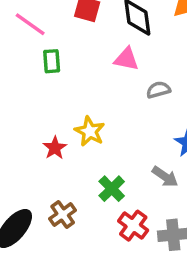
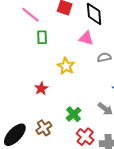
yellow star: (90, 131) -> (66, 66), moved

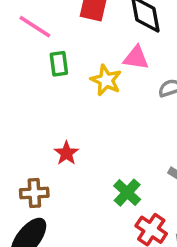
yellow star: (66, 66) -> (106, 80), moved
brown cross: (44, 128) -> (34, 193), moved, turned 35

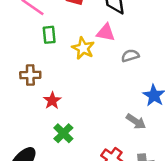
brown cross: (34, 193) -> (30, 75), moved
green cross: (127, 193) -> (63, 133), moved

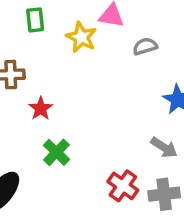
gray arrow: (136, 121) -> (164, 147), moved

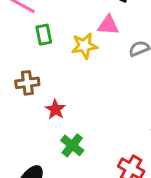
yellow star: (81, 37) -> (84, 46), turned -30

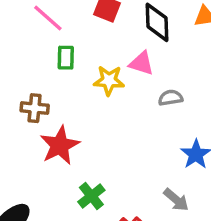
red star: (55, 109) -> (60, 145), size x1.6
green cross: (72, 145) -> (91, 196), moved

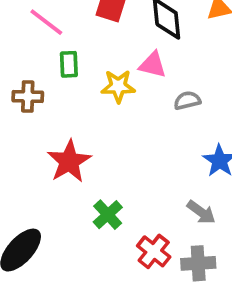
brown cross: (35, 108) -> (28, 97), moved

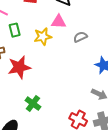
red star: (69, 161) -> (19, 67), moved, turned 30
green cross: (108, 215) -> (33, 104), moved

